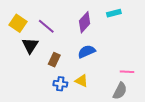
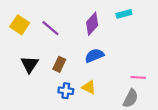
black triangle: (30, 45) -> (30, 64), moved

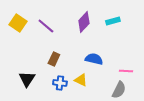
cyan rectangle: (124, 14) -> (113, 21), moved
blue semicircle: (94, 56) -> (94, 59), moved, turned 36
black triangle: (30, 64) -> (27, 79), moved

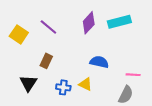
cyan rectangle: (113, 21) -> (119, 22), size x1.5
yellow square: (18, 23) -> (19, 34), moved
brown rectangle: (54, 59) -> (46, 61), moved

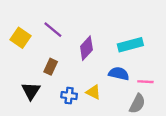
cyan rectangle: (119, 22) -> (130, 45), moved
purple diamond: (89, 23) -> (86, 48), moved
blue semicircle: (99, 62) -> (119, 74), moved

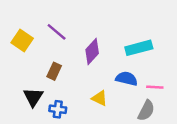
blue cross: (69, 96) -> (58, 109), moved

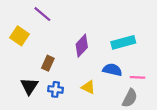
purple line: (57, 32) -> (42, 14), moved
blue cross: (58, 109) -> (56, 89), moved

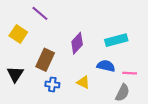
brown rectangle: (48, 63) -> (45, 60), size x1.5
black triangle: (29, 86) -> (15, 74), moved

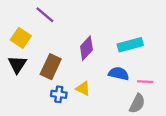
black triangle: (15, 74) -> (17, 64), moved
yellow triangle: (83, 82) -> (83, 89), moved

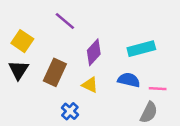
purple line: (45, 15) -> (65, 21), moved
yellow triangle: (83, 89) -> (90, 85), moved
blue cross: (59, 94) -> (70, 111), moved, turned 35

